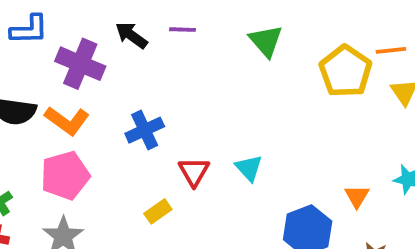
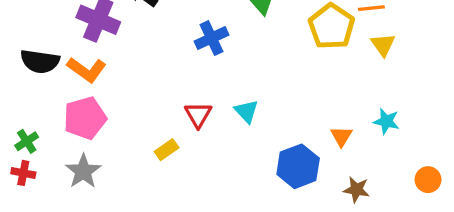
blue cross: (145, 130) -> (212, 38), moved

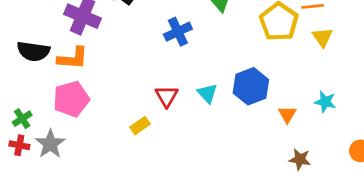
orange L-shape: (87, 70) -> (73, 58), turned -32
blue hexagon: (298, 166) -> (251, 86), moved
gray star: (83, 171) -> (50, 144), moved

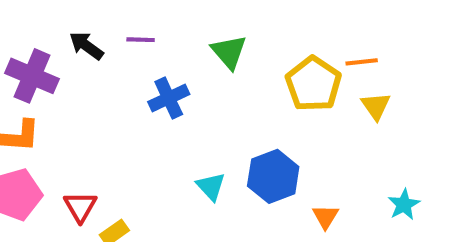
red triangle: (167, 96) -> (80, 207), moved
cyan star: (325, 102) -> (404, 205), moved, turned 30

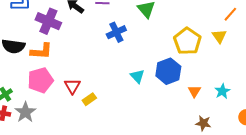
orange line: (362, 62) -> (230, 14), moved, turned -42
yellow pentagon: (313, 84) -> (187, 41), moved
cyan star: (404, 205) -> (222, 91), moved

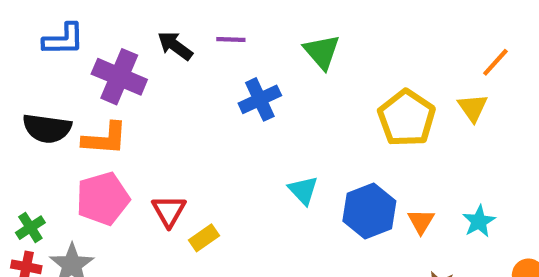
blue hexagon: (168, 71) -> (369, 211), moved

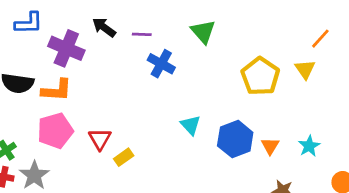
purple line: (231, 39) -> (142, 34), moved
blue cross: (260, 99) -> (161, 64), turned -36

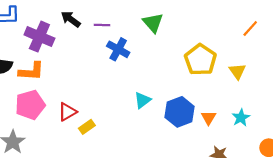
yellow triangle: (305, 69) -> (237, 71), moved
cyan triangle: (191, 125) -> (142, 100), turned 36
red triangle: (100, 139) -> (67, 112), turned 30

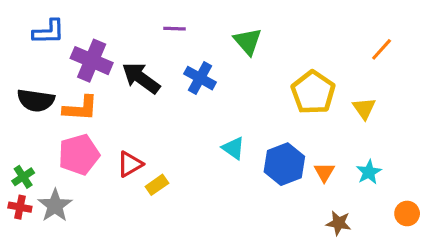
black arrow: (71, 19) -> (141, 78), moved, size x1.4
purple line: (102, 25) -> (174, 29), moved
cyan triangle: (142, 100) -> (233, 148), turned -48

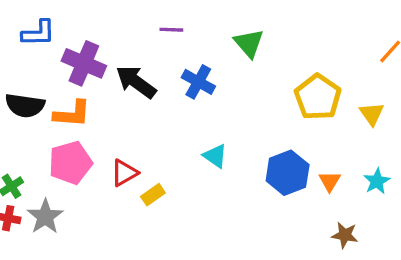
cyan triangle: (233, 148) -> (215, 156), moved

